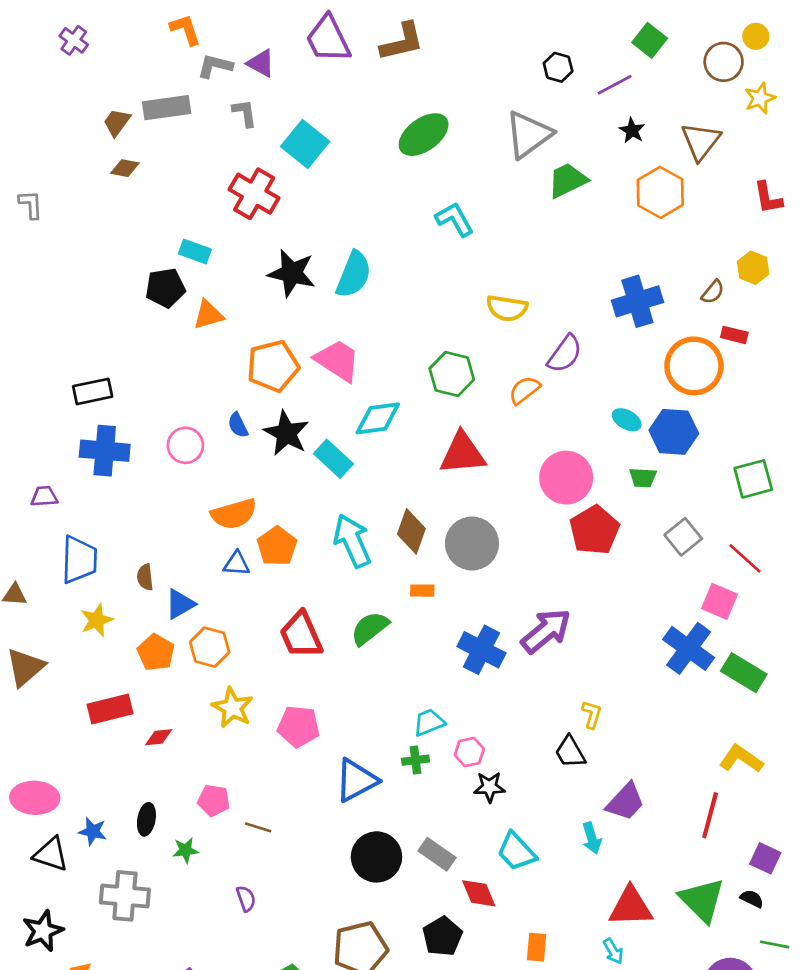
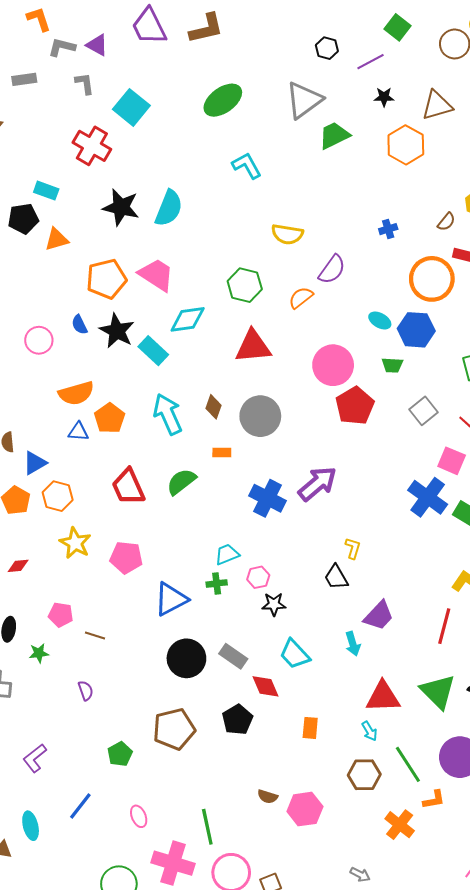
gray rectangle: (167, 108) -> (24, 79), size x0.7
black star: (632, 130) -> (384, 97), turned -30
brown triangle: (701, 141) -> (437, 105), turned 36
blue cross: (637, 301) -> (388, 229), size x0.5
brown diamond: (411, 531) -> (214, 407), size x0.7

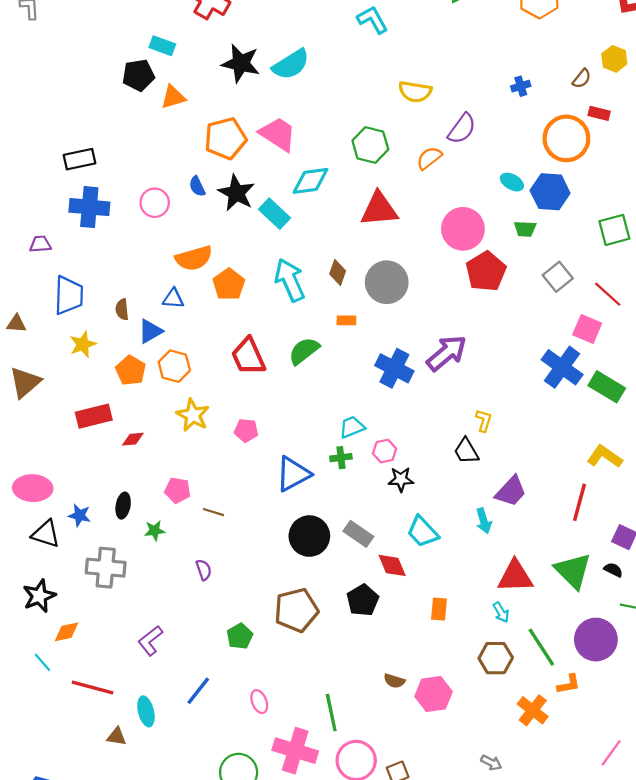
cyan semicircle: (169, 208) -> (291, 64), turned 36
blue triangle: (78, 432) -> (173, 299), moved
pink pentagon: (126, 558) -> (246, 430), size x0.7

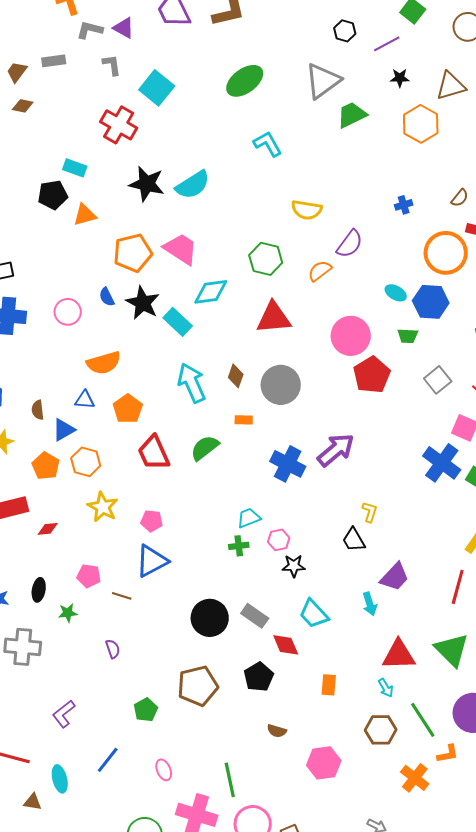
orange pentagon: (229, 284) -> (128, 409), moved
blue triangle: (293, 474) -> (152, 561), moved
brown semicircle: (394, 681) -> (277, 731), moved

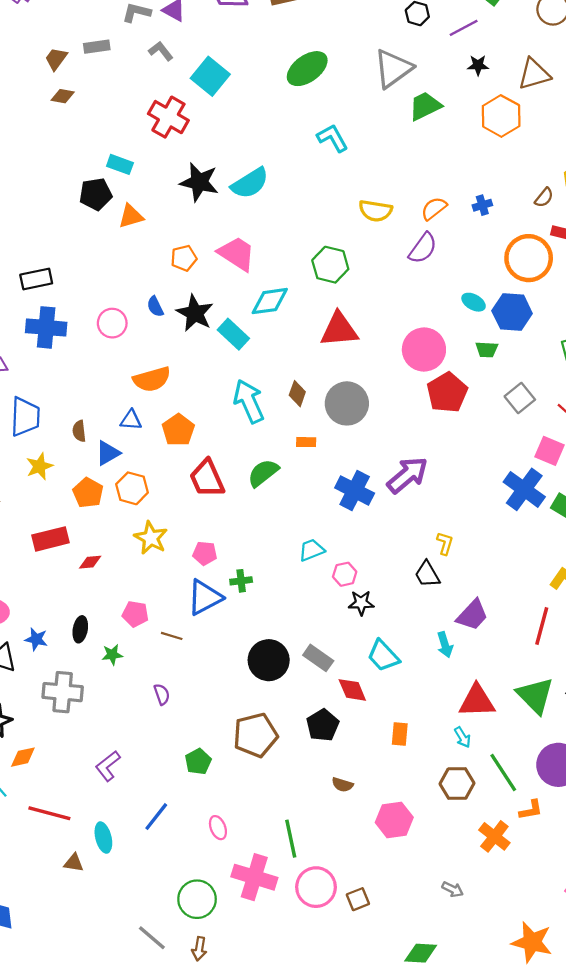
gray L-shape: (112, 65) -> (161, 51), turned -30
orange pentagon: (133, 253) -> (184, 258), size x0.6
orange semicircle: (320, 271) -> (434, 209), moved
green cross: (239, 546) -> (241, 581), moved

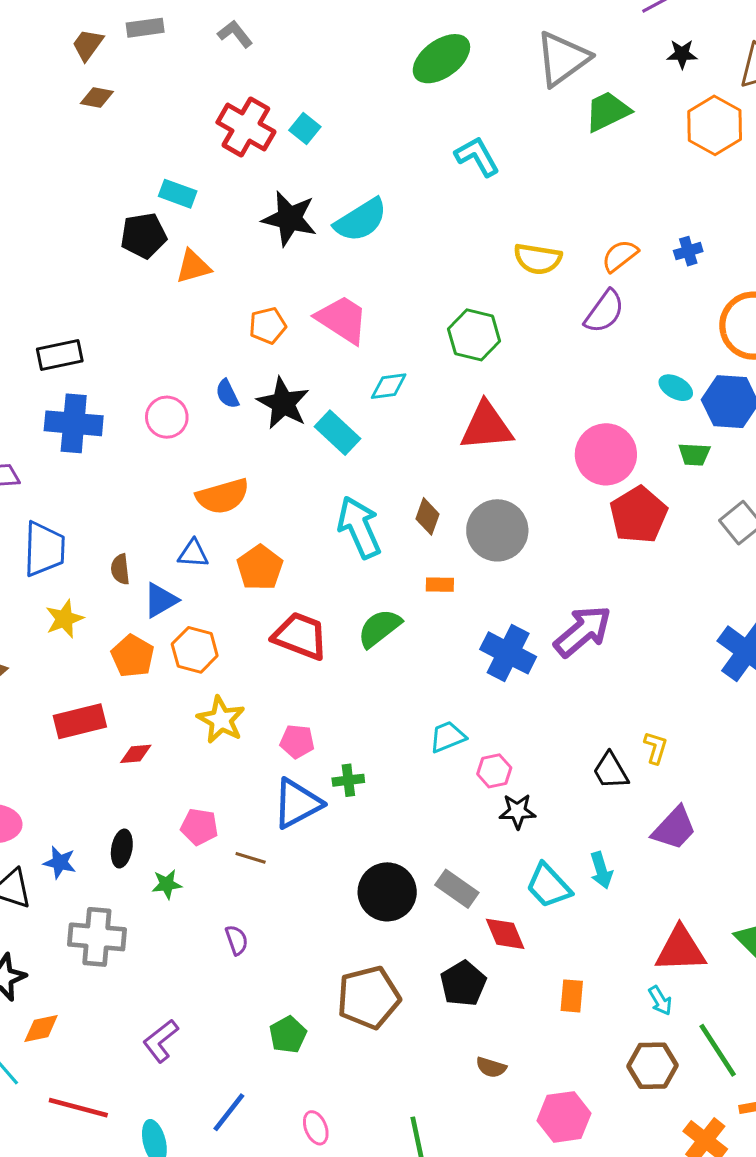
cyan square: (210, 76) -> (305, 129), moved, size x0.6
cyan diamond: (270, 301) -> (389, 386), size x0.7
red trapezoid: (207, 478) -> (300, 636), turned 135
yellow L-shape: (445, 543) -> (656, 748), moved
cyan arrow: (445, 645) -> (601, 870), moved

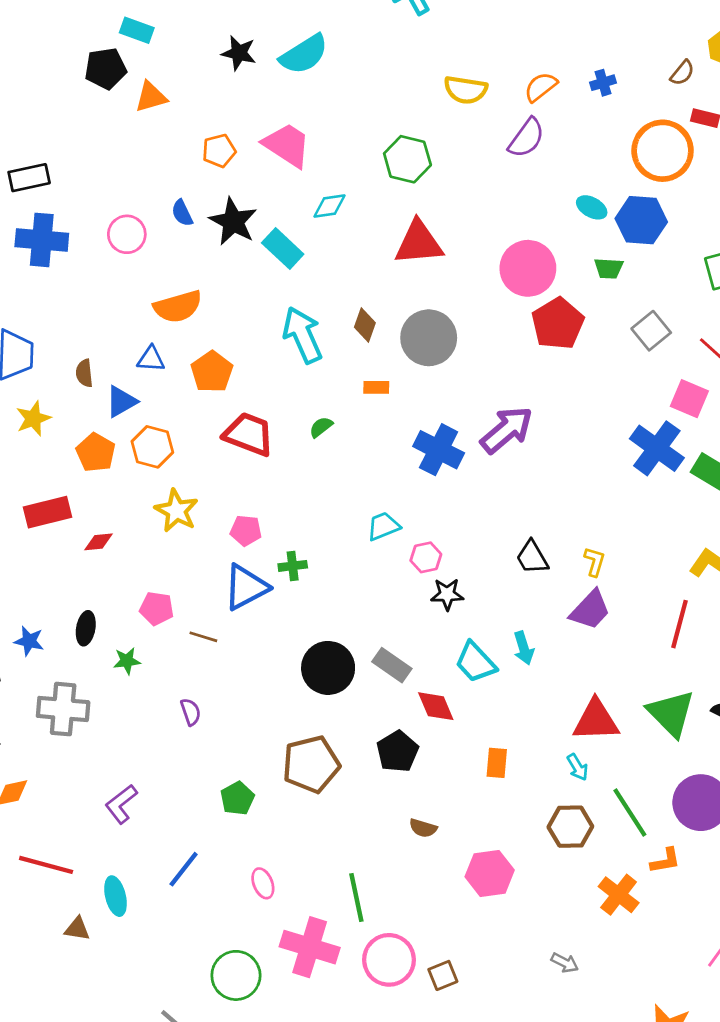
black star: (289, 219) -> (239, 53), size x0.7
green semicircle: (379, 628) -> (321, 427), size x0.6
yellow L-shape: (656, 748) -> (594, 562), moved

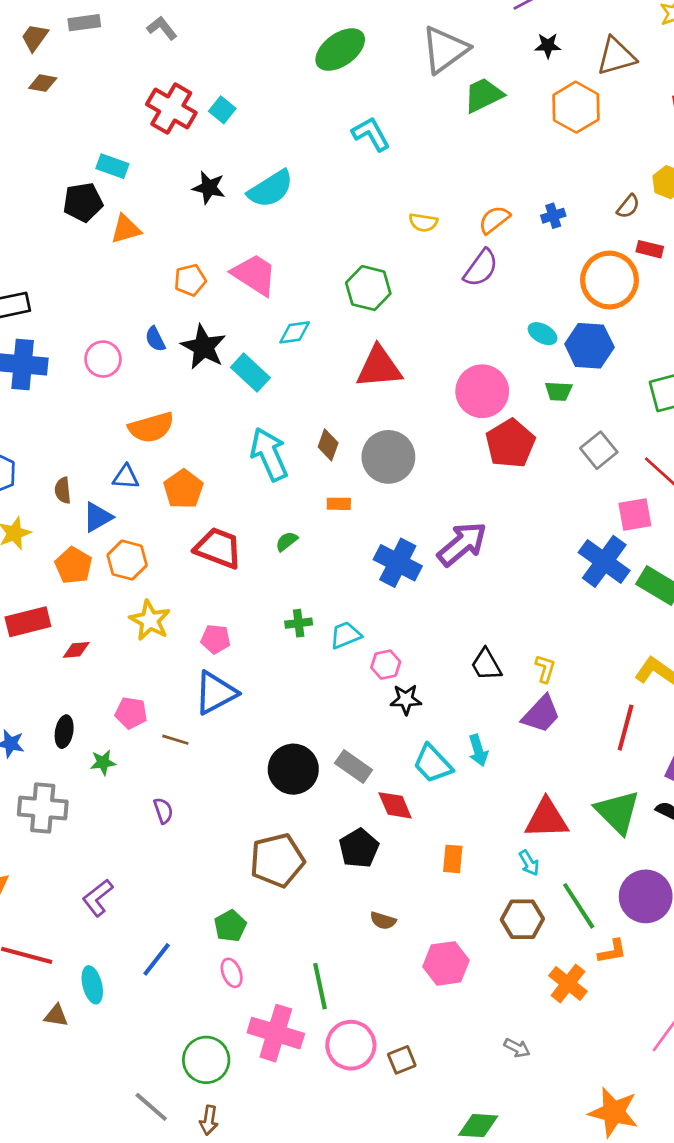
yellow semicircle: (466, 90) -> (423, 222), size x0.7
pink square: (689, 399) -> (635, 515), turned -33
green cross: (293, 566) -> (299, 623), moved
green pentagon: (237, 798) -> (230, 926), moved

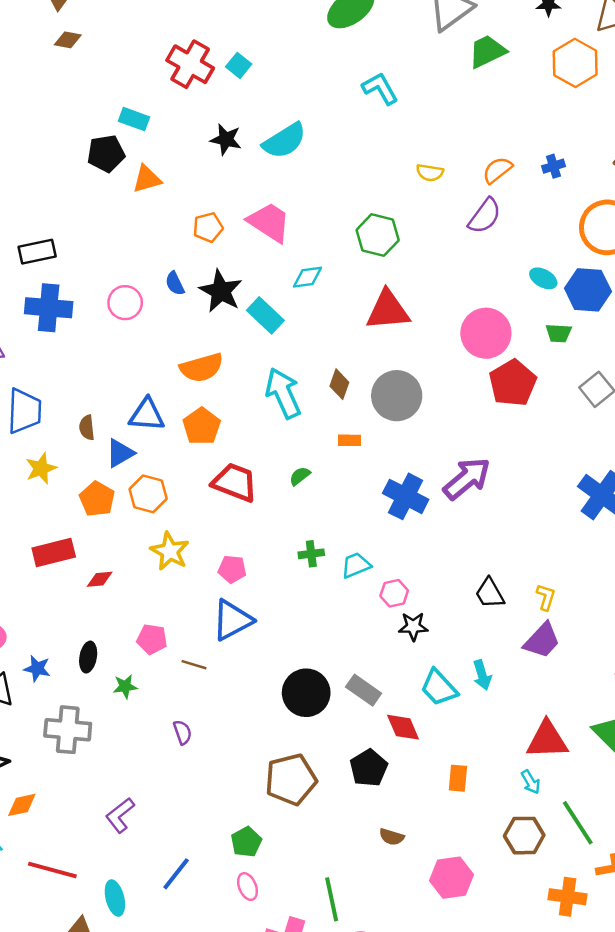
orange semicircle: (151, 427) -> (202, 368), moved
blue triangle: (126, 477) -> (147, 415), size x1.4
orange cross: (568, 984) -> (568, 897), turned -30

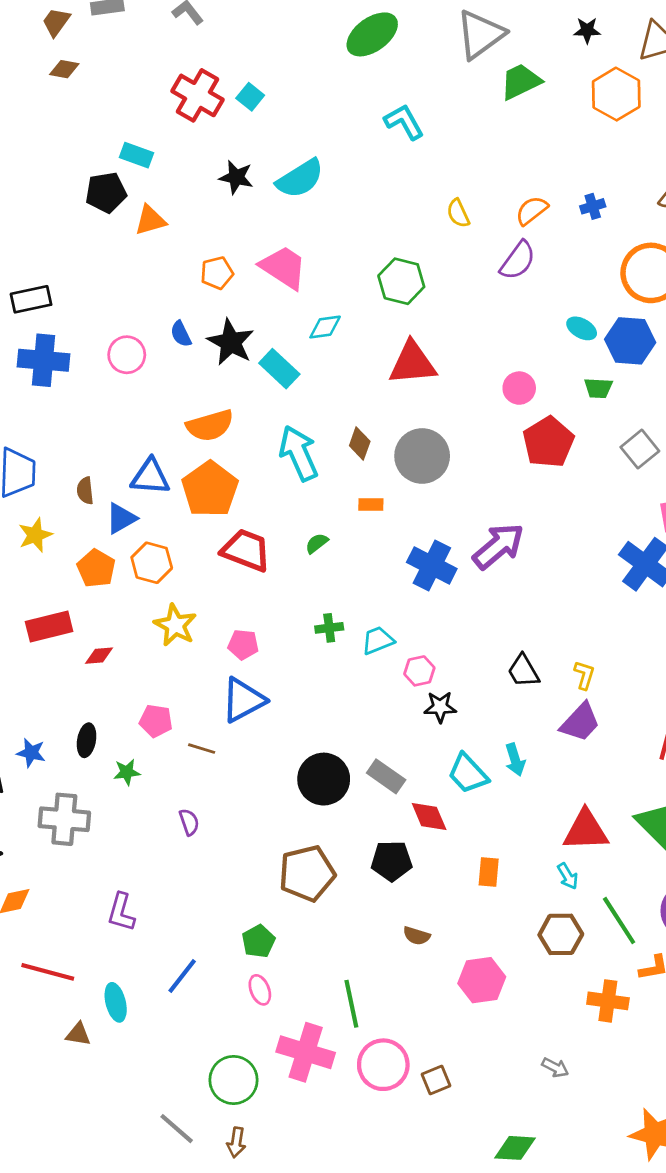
yellow semicircle: (430, 173) -> (458, 213), turned 56
pink circle: (486, 333) -> (519, 388), size x0.6
orange pentagon: (202, 426) -> (210, 489), size x1.4
black pentagon: (369, 768) -> (392, 861), turned 30
purple L-shape: (120, 815) -> (121, 912), turned -36

